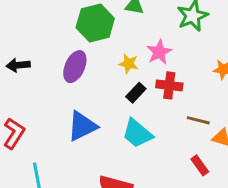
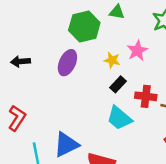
red cross: (169, 85) -> (146, 96), moved
blue triangle: (82, 126) -> (66, 145), moved

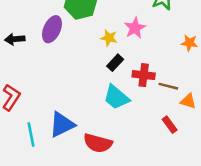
purple ellipse: (67, 63) -> (52, 29), moved

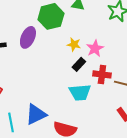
pink star: (135, 28) -> (95, 48), moved
cyan trapezoid: (116, 97) -> (80, 92), turned -45

